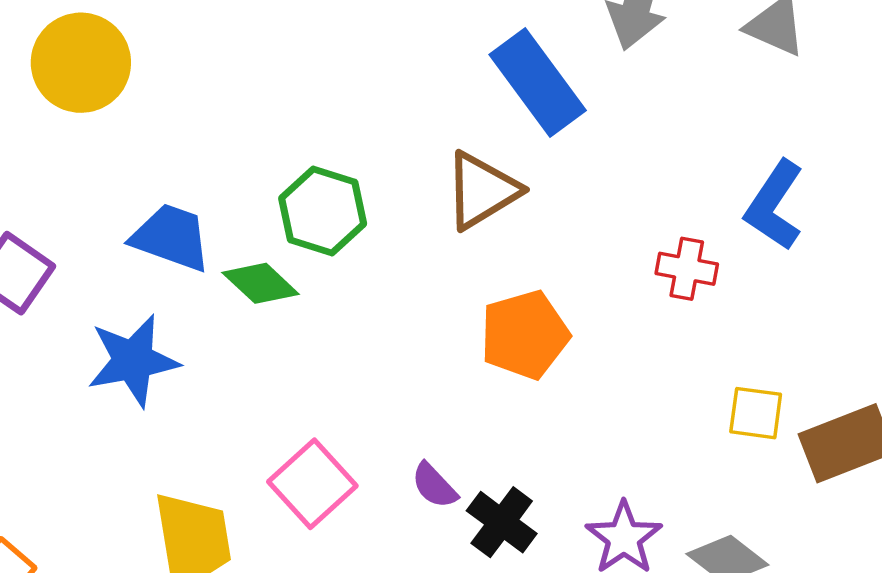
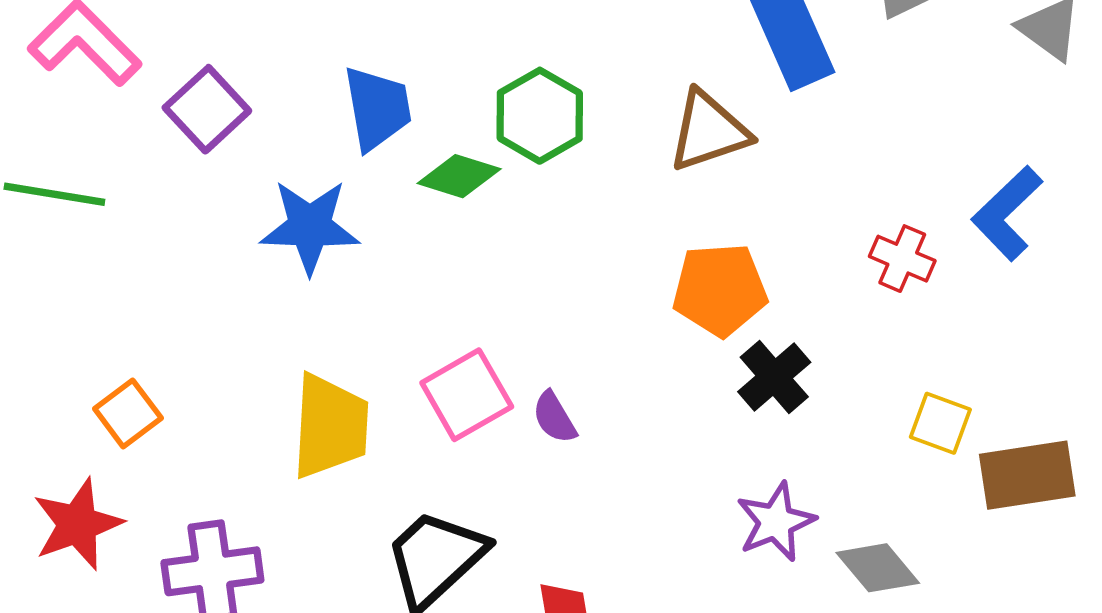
blue trapezoid: (171, 237) -> (377, 108), turned 48
green diamond: (261, 283) -> (459, 176), turned -38
purple semicircle: (434, 486) -> (554, 417), moved
black cross: (502, 522) -> (774, 377), moved

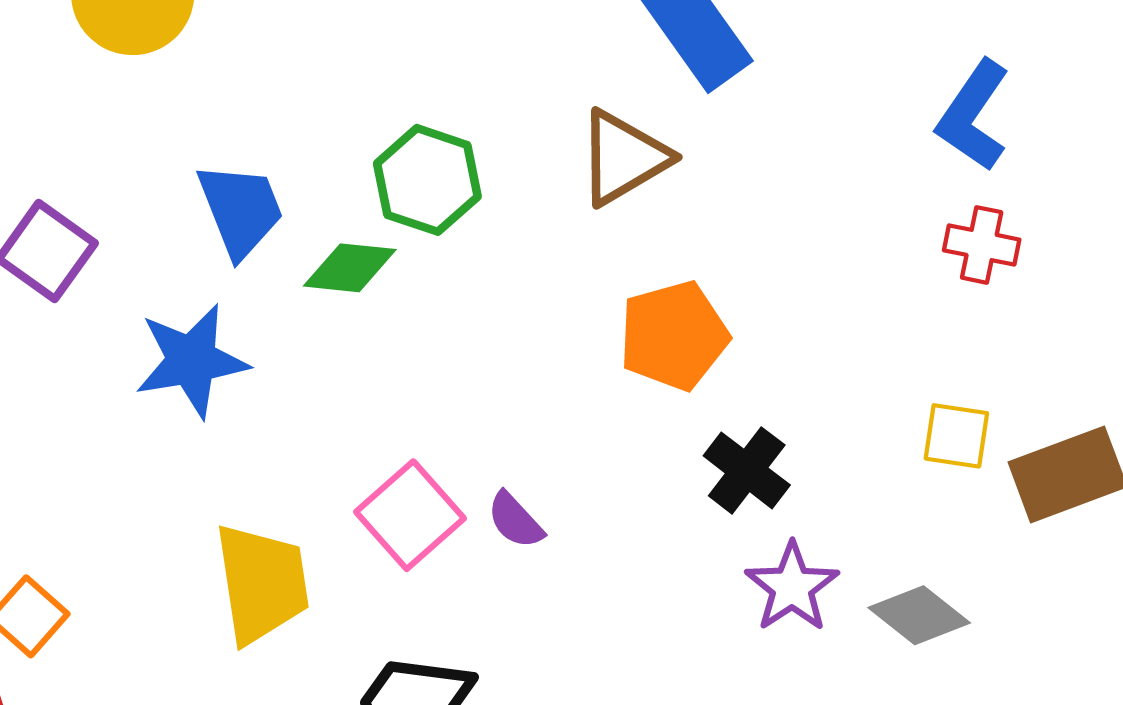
blue L-shape: (1007, 213) -> (973, 116), moved
red cross: (902, 259) -> (982, 245), moved
black cross: (774, 377) -> (747, 470), moved

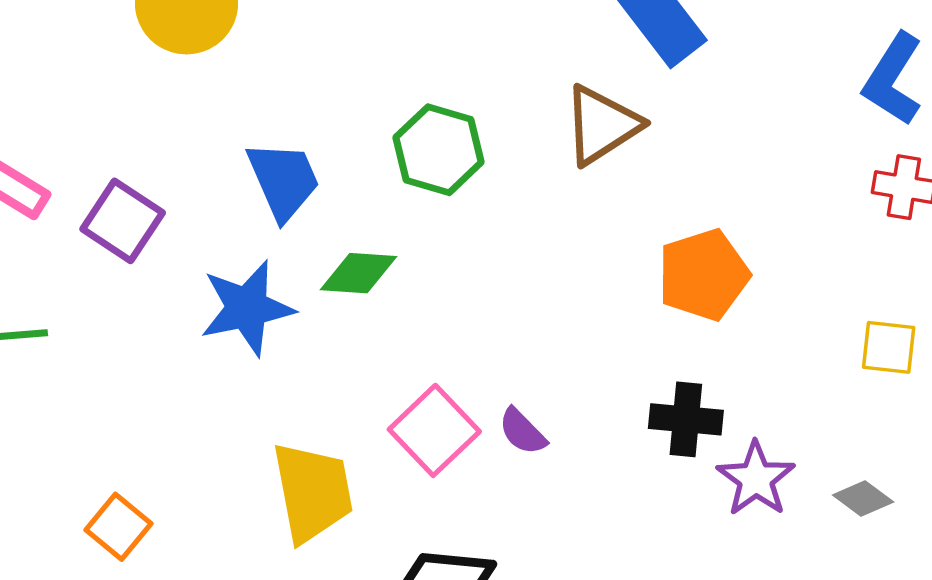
green diamond: (350, 268) -> (358, 273), moved
orange pentagon: (674, 336) -> (704, 275), moved
black cross: (747, 470) -> (686, 419), moved, turned -30
gray diamond: (919, 615) -> (863, 499), size x0.7

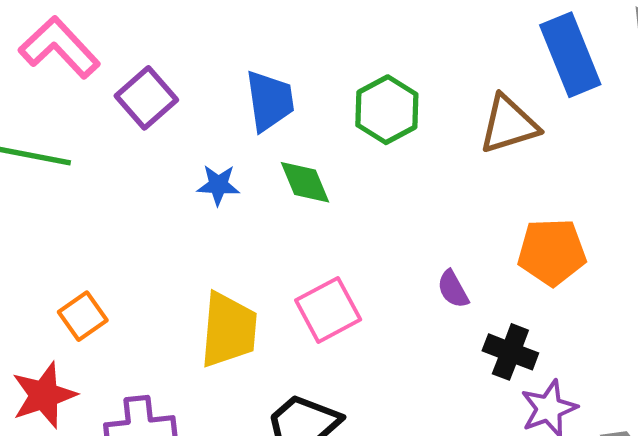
green diamond: (358, 273) -> (305, 182), turned 48
blue star: (247, 308) -> (218, 185), size x0.6
purple semicircle: (522, 432) -> (453, 289), moved

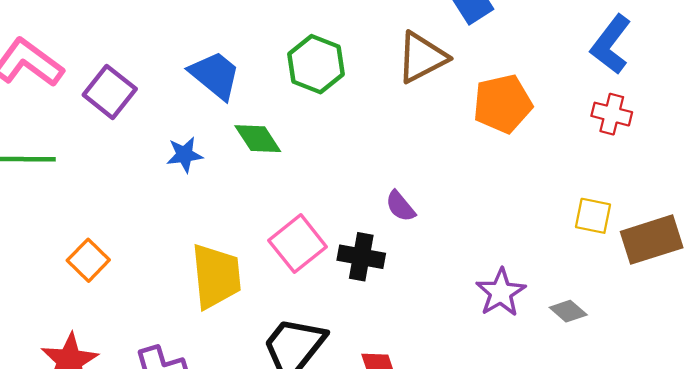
blue trapezoid: (270, 101) -> (215, 75), turned -32
orange pentagon: (552, 252) -> (503, 104), moved
orange square: (83, 316) -> (88, 260), moved
black cross: (510, 352) -> (361, 257), moved

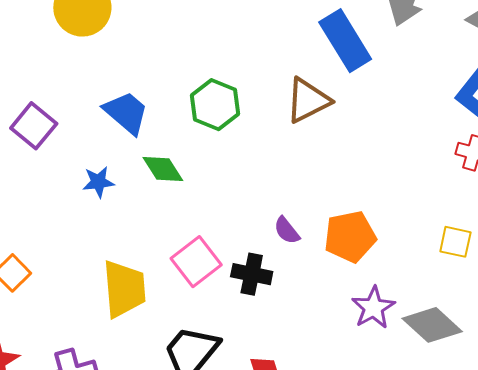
orange pentagon: (503, 104) -> (350, 237), moved
gray diamond: (568, 311) -> (432, 325), size x1.8

